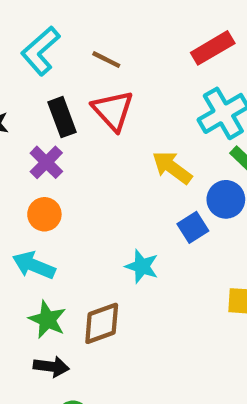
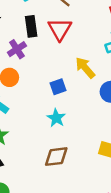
blue square: (193, 227) -> (58, 87), moved
brown diamond: (102, 323) -> (56, 157), moved

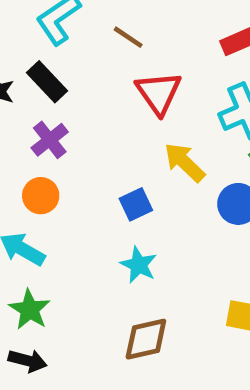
black rectangle: (31, 26) -> (47, 82), moved, turned -30
red triangle: (60, 29) -> (159, 93), moved

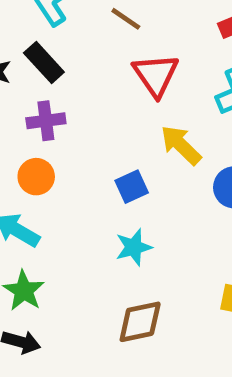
purple cross: (50, 140) -> (46, 121), turned 30
cyan star: (139, 265) -> (134, 247), turned 30

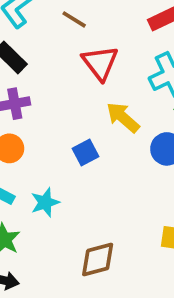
cyan star: (134, 247) -> (45, 202), moved

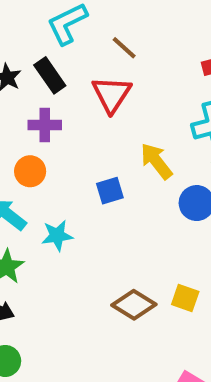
red triangle: (100, 63) -> (111, 94), moved
brown diamond: (98, 260) -> (134, 305), moved, turned 36

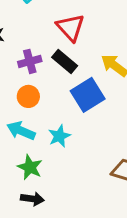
black rectangle: (50, 75) -> (65, 61), moved
blue square: (110, 191) -> (88, 95), size x1.6

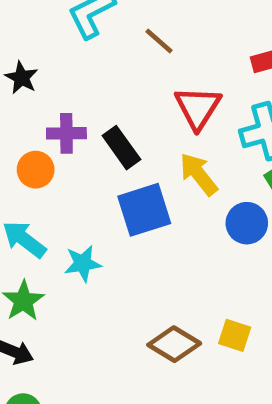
red triangle: (70, 27) -> (198, 108), moved
orange circle: (28, 96) -> (36, 170), moved

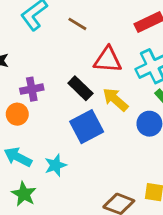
red triangle: (198, 108) -> (108, 60), turned -48
black rectangle: (121, 148) -> (80, 88), moved

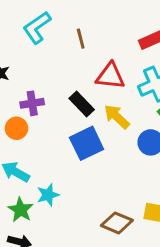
brown line: (77, 24) -> (81, 39), turned 42
cyan star: (55, 165) -> (48, 195), moved

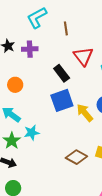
red triangle: (110, 76) -> (83, 56), turned 40
purple cross: (32, 103) -> (30, 49), moved
yellow arrow: (117, 117) -> (85, 113), moved

